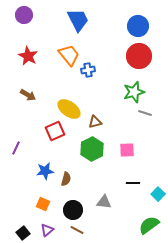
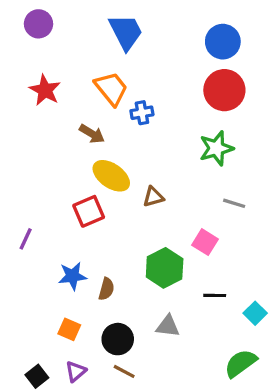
brown arrow: (28, 95) -> (92, 134), moved
gray line: (145, 113) -> (234, 203), moved
green hexagon: (92, 149) -> (165, 268), moved
pink square: (127, 150) -> (205, 242), turned 35

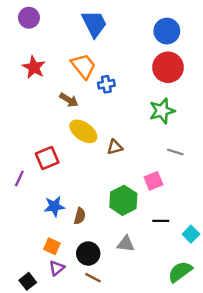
red square: (89, 211) -> (47, 158), moved
pink square: (205, 242) -> (153, 181), turned 36
purple triangle: (76, 371) -> (57, 268), moved

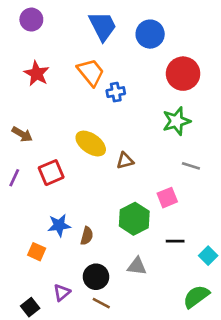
blue circle: (167, 31) -> (150, 34), moved
brown arrow: (69, 100) -> (22, 134), moved
purple line: (19, 179) -> (14, 178), moved
orange square: (52, 246) -> (37, 252), moved

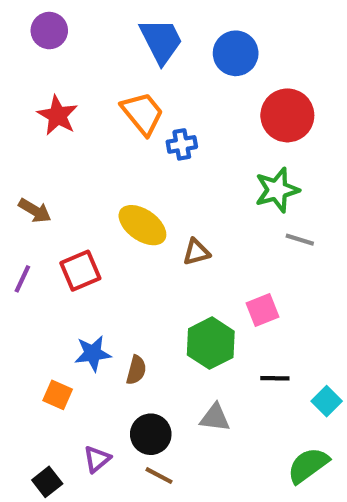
gray line: (191, 166) -> (300, 240), moved

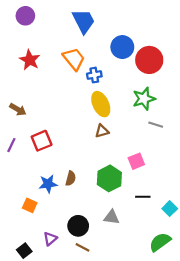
blue circle: (236, 53) -> (122, 47), moved
yellow ellipse: (142, 225) -> (101, 104), moved, turned 30
brown semicircle: (136, 370) -> (71, 178), moved

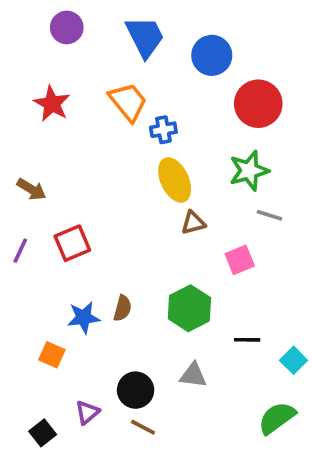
purple circle: (25, 16) -> (67, 27), moved
blue circle: (122, 47) -> (212, 55), moved
brown triangle: (102, 131) -> (193, 223), moved
pink square: (136, 161) -> (240, 260), moved

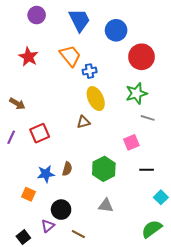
brown triangle: (193, 223) -> (83, 122), moved
black line: (247, 340) -> (147, 170), moved
black circle: (136, 390) -> (61, 210), moved

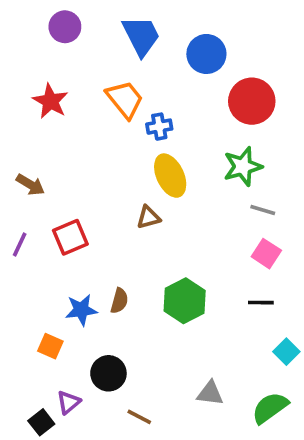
pink square: (131, 142) -> (266, 254), moved, turned -35
gray triangle: (106, 205) -> (210, 393), moved
purple triangle: (48, 226) -> (69, 402), moved

